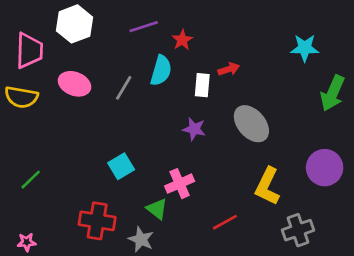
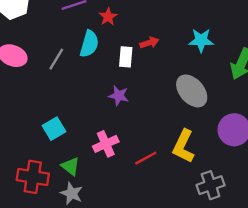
cyan star: (305, 48) -> (201, 40), moved
gray ellipse: (251, 124) -> (192, 91), moved
green triangle: (157, 209) -> (70, 166), moved
red line: (225, 222) -> (146, 158), moved

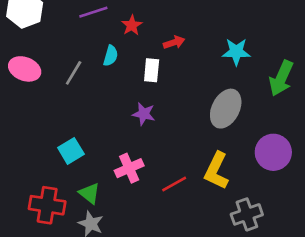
red arrow: (149, 43) -> (174, 42), moved
cyan semicircle: (89, 44) -> (111, 56), size x0.7
gray ellipse: (192, 91) -> (226, 109), turned 68

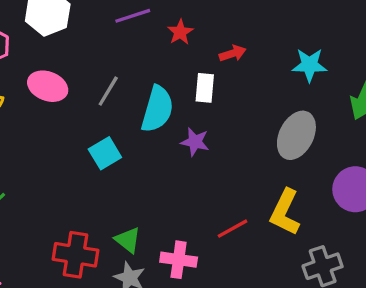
cyan semicircle: (111, 56) -> (157, 109), moved, size x1.8
cyan square: (71, 151) -> (105, 153), moved
pink cross: (129, 168) -> (179, 260), moved, turned 32

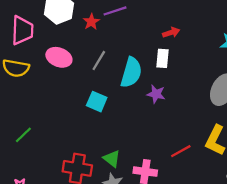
red star: (180, 32) -> (91, 22), moved
red arrow: (233, 53) -> (171, 33), moved
cyan square: (105, 153) -> (97, 102), turned -36

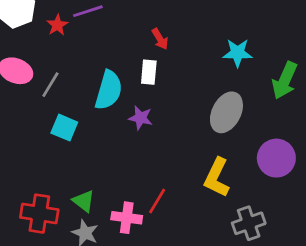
red arrow: (171, 33) -> (160, 39), turned 77
gray line: (99, 61) -> (50, 85), moved
red line: (181, 151) -> (157, 201), moved, turned -30

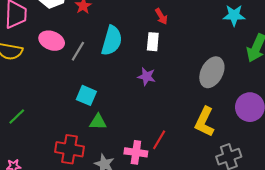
cyan star: (238, 53) -> (234, 15), moved
cyan semicircle: (109, 90) -> (112, 41), moved
cyan square: (64, 128) -> (86, 95), moved
green triangle: (84, 201) -> (98, 122), moved, turned -36

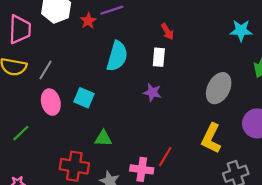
pink ellipse: (52, 41) -> (51, 102), moved, turned 55
gray line: (78, 51) -> (45, 70), moved
cyan square: (86, 95) -> (84, 98), moved

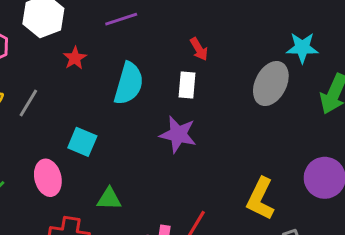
red star: (88, 21) -> (75, 58), moved
gray ellipse: (219, 88) -> (271, 83), moved
purple star: (152, 92) -> (178, 134), size x1.4
pink ellipse: (51, 102) -> (48, 178), moved

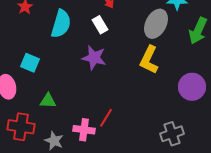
white rectangle: (187, 85) -> (100, 25), turned -36
yellow L-shape: (260, 199) -> (149, 60), moved

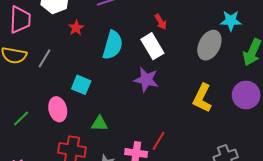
white rectangle: (100, 25) -> (152, 46), size x1.4
yellow L-shape: (149, 60) -> (202, 98), moved
purple circle: (192, 87) -> (246, 95), moved

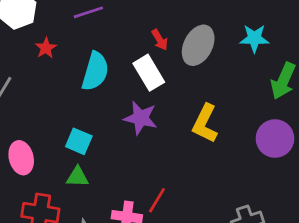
gray ellipse: (209, 45) -> (198, 45), moved
cyan square: (81, 85) -> (79, 141), moved
yellow L-shape: (202, 98) -> (205, 123), moved

